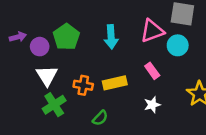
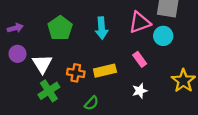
purple circle: (40, 47) -> (17, 54), moved

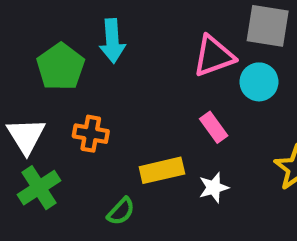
cyan arrow: (102, 28) -> (112, 41), moved
yellow rectangle: (105, 71) -> (162, 170), moved
orange cross: (76, 73) -> (91, 134), moved

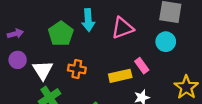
pink triangle: (214, 56) -> (122, 28), moved
yellow rectangle: (162, 170) -> (120, 76), moved

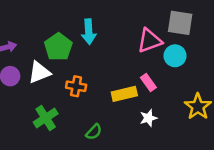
pink triangle: (122, 28) -> (150, 41), moved
white triangle: (43, 70) -> (39, 72), moved, turned 40

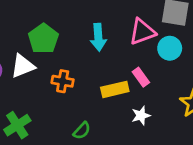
cyan arrow: (89, 32) -> (98, 37), moved
green cross: (46, 118) -> (17, 125), moved

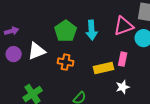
green pentagon: (43, 39) -> (66, 31), moved
pink rectangle: (141, 77) -> (123, 59), turned 48

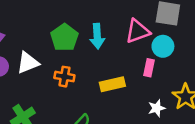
pink rectangle: (123, 59) -> (149, 68), moved
white star: (123, 87) -> (157, 108), moved

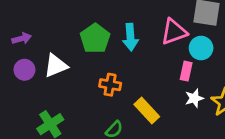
orange cross: (64, 77) -> (110, 85), moved
yellow rectangle: (112, 84) -> (147, 110), moved, turned 60
white star: (157, 108) -> (194, 98), moved

